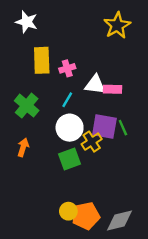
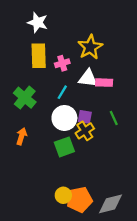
white star: (27, 22) -> (38, 22), moved
yellow star: (117, 25) -> (90, 47), moved
purple square: (104, 126) -> (85, 117), moved, size x0.6

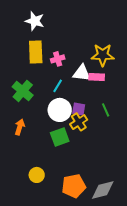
yellow star: (90, 47) -> (103, 55), moved, turned 30
yellow circle: (63, 195) -> (37, 175), moved

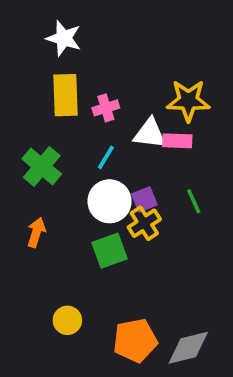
purple square: (79, 109) -> (144, 199), turned -32

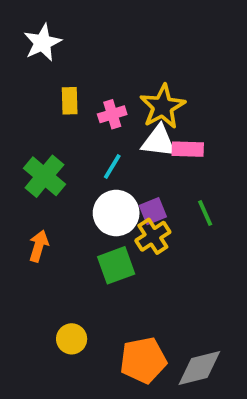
white star: (64, 38) -> (43, 43), moved, turned 30
yellow rectangle: (66, 95) -> (70, 101), size x0.6
yellow star: (188, 101) -> (163, 107), moved, turned -30

